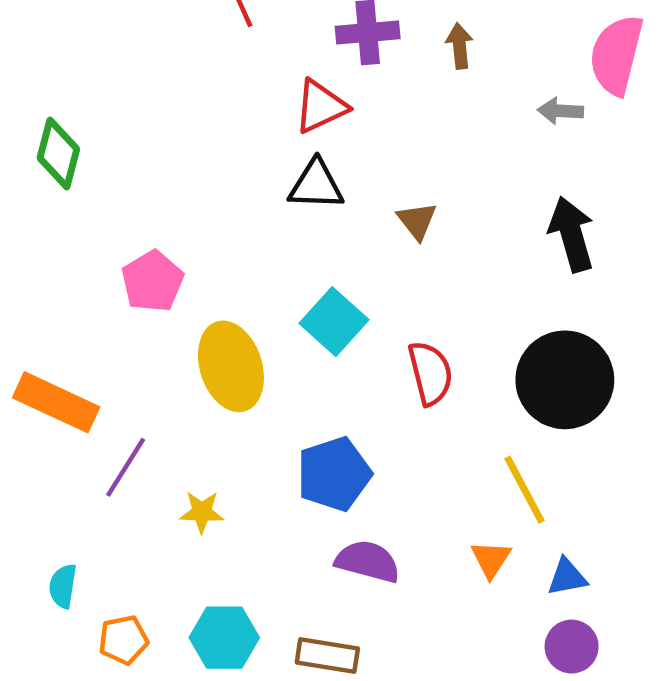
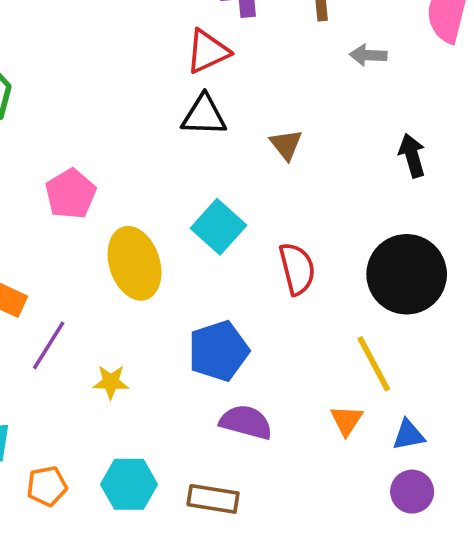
gray arrow: (560, 111) -> (368, 55), moved
black arrow: (572, 234) -> (412, 156), size x0.7

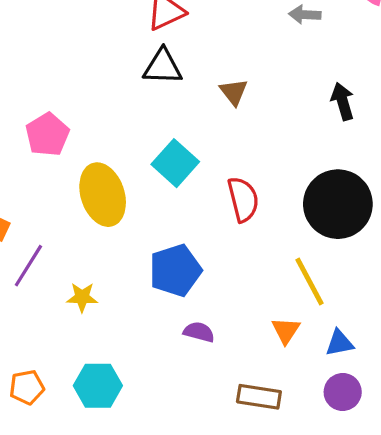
purple semicircle: (246, 422) -> (199, 332), size x0.7
brown rectangle: (213, 499) -> (259, 397), moved

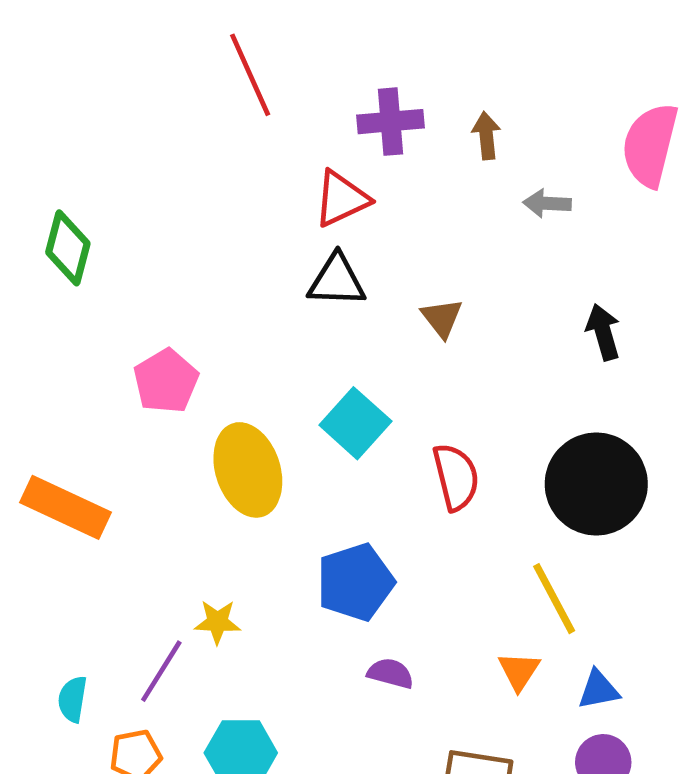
purple line: (28, 266) -> (161, 671), moved

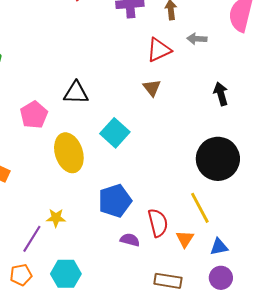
red triangle: (341, 199) -> (159, 50), moved
black triangle: (337, 281) -> (76, 93), moved
red semicircle: (456, 477) -> (158, 223), moved

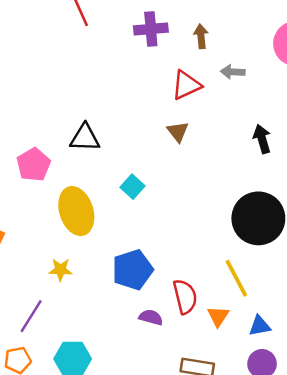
cyan square: (115, 133) -> (133, 187), size x0.7
yellow star: (56, 218) -> (60, 270), moved

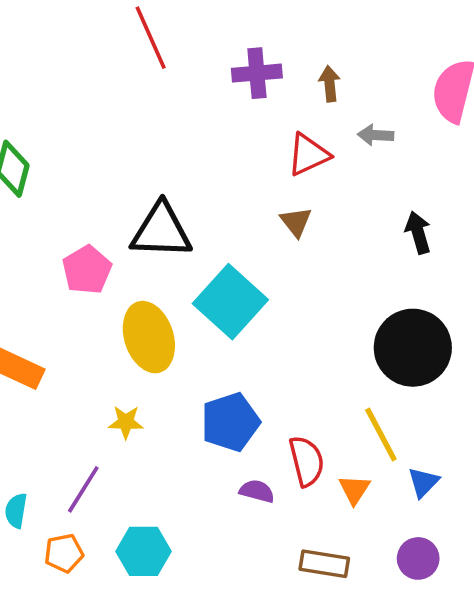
black triangle: (85, 138) -> (161, 231), size x1.4
cyan square: (133, 187) -> (230, 302), size x2.0
blue triangle: (260, 326) -> (423, 482), moved, turned -35

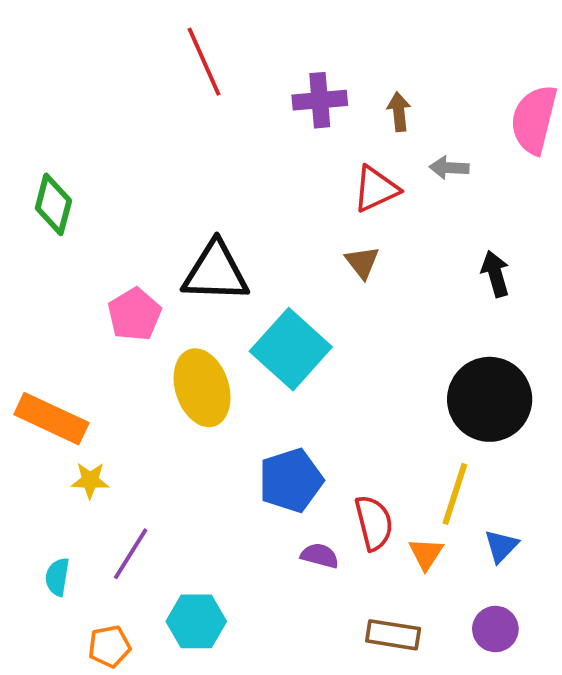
yellow star: (126, 422) -> (90, 480), moved
yellow line: (381, 434) -> (455, 494), turned 46
orange pentagon: (64, 553) -> (109, 646), moved

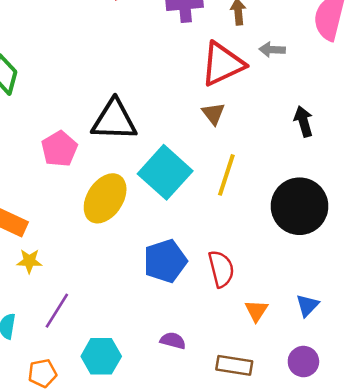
red triangle: (376, 189) -> (223, 64), size x1.4
yellow ellipse: (202, 388) -> (105, 198), turned 51
yellow line: (455, 494) -> (226, 175), moved
red semicircle: (374, 523) -> (221, 269), moved
purple semicircle: (320, 556) -> (173, 341), moved

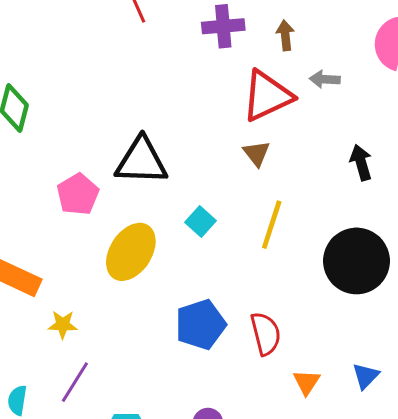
cyan square: (165, 172) -> (201, 222), size x0.5
yellow star: (29, 261) -> (63, 325), moved

